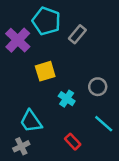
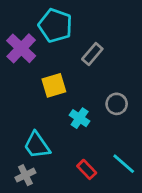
gray rectangle: (77, 34) -> (92, 54), moved
cyan line: (104, 124) -> (124, 164), moved

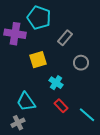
purple cross: (21, 48) -> (15, 34), turned -35
gray circle: (117, 104) -> (81, 63), moved
red rectangle: (87, 169) -> (61, 106), moved

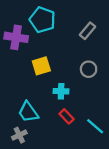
gray rectangle: (65, 38) -> (87, 31), moved
cyan cross: (56, 83) -> (61, 91), turned -32

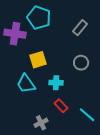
cyan trapezoid: (28, 112) -> (26, 84), moved
gray cross: (19, 135) -> (41, 123), moved

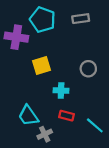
gray rectangle: (80, 28) -> (81, 19), moved, turned 42
cyan trapezoid: (26, 84) -> (28, 116), moved
red rectangle: (61, 106) -> (67, 116), turned -32

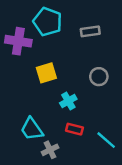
gray rectangle: (81, 19) -> (90, 31), moved
cyan cross: (61, 91) -> (68, 101), turned -32

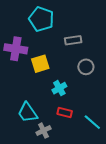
gray rectangle: (90, 31) -> (73, 40), moved
purple cross: (18, 41) -> (16, 49), moved

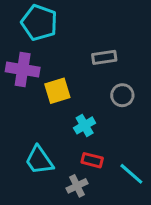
cyan pentagon: (41, 19) -> (39, 23), moved
gray cross: (43, 131) -> (77, 186), moved

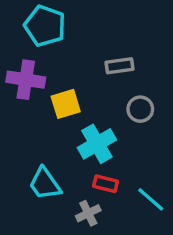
cyan cross: (85, 125) -> (97, 144), size x1.5

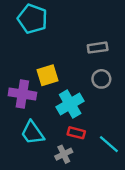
gray rectangle: (119, 66) -> (98, 48), moved
purple cross: (26, 80) -> (22, 94), moved

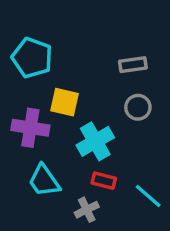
cyan pentagon: (32, 19) -> (32, 58), moved
yellow square: (47, 75) -> (65, 102), turned 30

